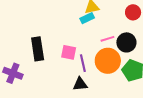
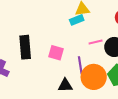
orange circle: (108, 61) -> (94, 77), moved
purple line: (83, 63) -> (80, 65), moved

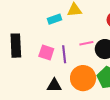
cyan rectangle: (77, 20) -> (54, 19), moved
purple line: (80, 65) -> (64, 54), moved

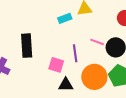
pink line: (86, 43) -> (97, 42), turned 32
pink square: (46, 53) -> (56, 65), moved

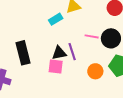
orange circle: (94, 77) -> (95, 71), size x0.6
black triangle: (66, 85) -> (59, 53), moved

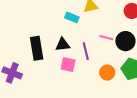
cyan rectangle: (56, 19) -> (72, 17), turned 48
black triangle: (59, 53) -> (63, 45), moved

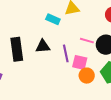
pink square: (68, 65) -> (80, 62), moved

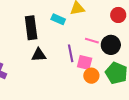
black triangle: (43, 46) -> (39, 55), moved
black rectangle: (17, 49) -> (31, 28), moved

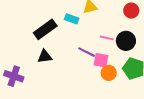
black rectangle: (31, 28) -> (45, 29), turned 65
purple line: (71, 53) -> (87, 52), turned -48
black triangle: (39, 55) -> (45, 56), moved

